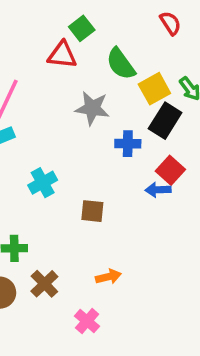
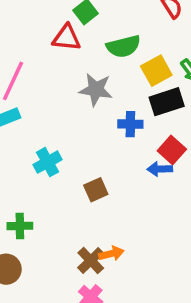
green semicircle: (121, 64) -> (123, 46), turned -68
black rectangle: (165, 121) -> (167, 102), turned 40
brown square: (92, 211) -> (96, 190), turned -30
brown cross: (44, 284) -> (91, 261), moved

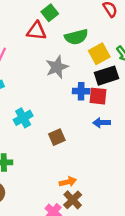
gray star: (96, 90) -> (57, 67), turned -30
red square: (172, 150) -> (98, 96), moved, turned -36
brown cross: (91, 261) -> (73, 200), moved

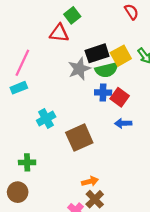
green semicircle: (76, 37) -> (107, 70), moved
black rectangle: (106, 76) -> (97, 53), moved
red square: (98, 96) -> (120, 97), turned 30
brown square: (57, 137) -> (79, 138), size x1.6

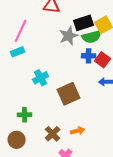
brown cross: (95, 199) -> (53, 134), moved

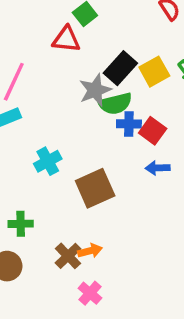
black rectangle: (84, 23) -> (120, 68), turned -30
green semicircle: (92, 37) -> (115, 104), moved
orange arrow: (78, 131) -> (90, 251), moved

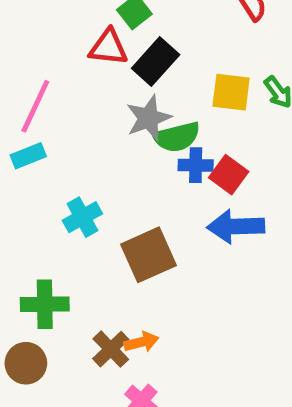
black rectangle: (120, 68) -> (156, 61), moved
yellow square: (154, 72) -> (231, 92), turned 36
blue arrow: (158, 168) -> (236, 226), size x1.6
green cross: (21, 224) -> (45, 304), size x1.4

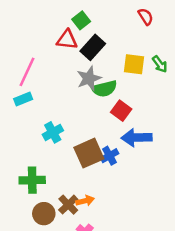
blue cross: (196, 165) -> (109, 156), moved, turned -30
red square: (229, 175) -> (121, 111), moved
brown circle: (26, 363) -> (44, 214), moved

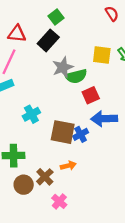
red triangle: (67, 40) -> (17, 34), moved
black rectangle: (93, 47) -> (48, 40), moved
red square: (121, 111) -> (91, 95), turned 30
brown square: (89, 153) -> (63, 132), turned 35
orange arrow: (85, 201) -> (68, 166), moved

